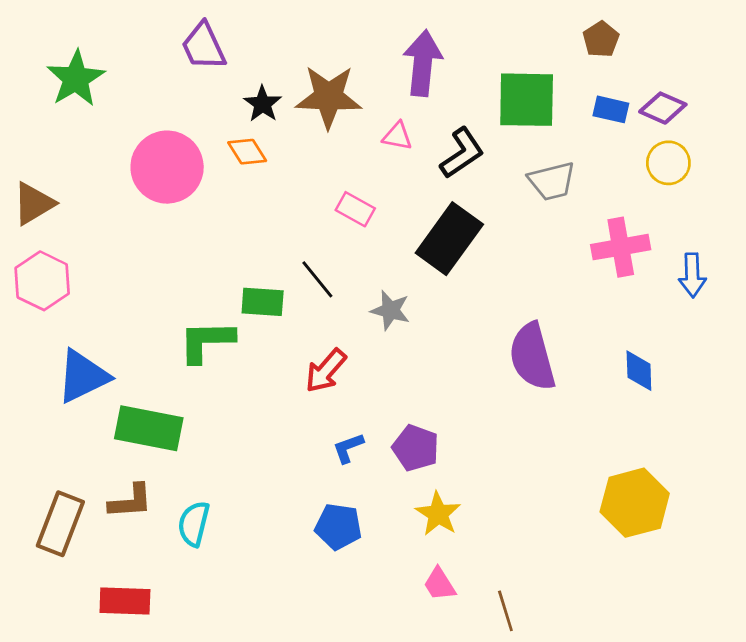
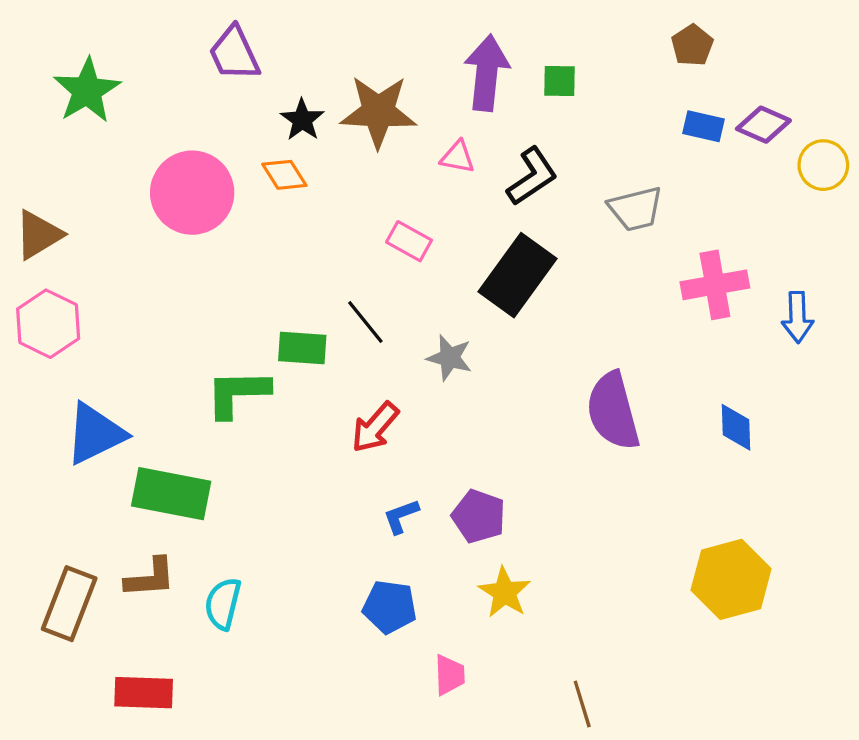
green square: (527, 100) -> (560, 81), moved, size x0.5
yellow circle: (668, 163) -> (823, 165), moved
pink trapezoid: (439, 584) -> (449, 675), moved, turned -150

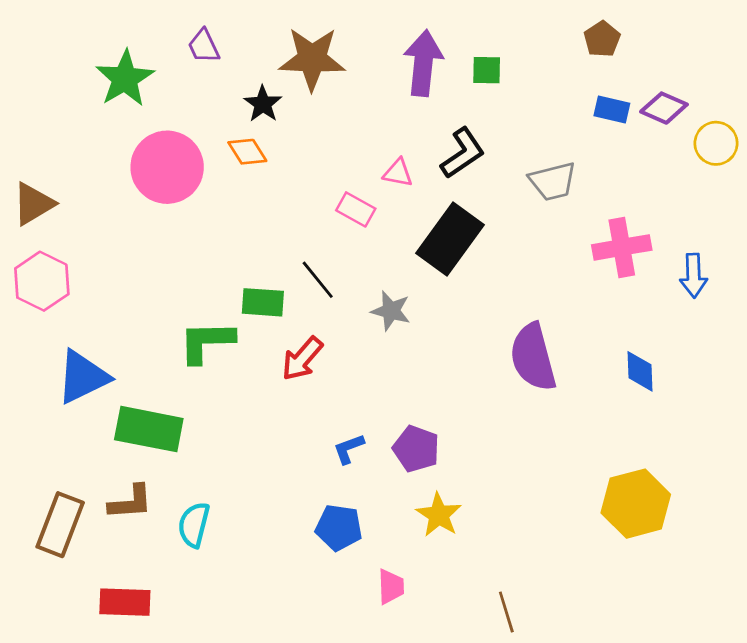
purple trapezoid: (234, 53) -> (204, 46), size x0.7
green star: (87, 91) -> (125, 79), moved
brown star: (378, 112) -> (312, 59), moved
pink triangle: (458, 157) -> (398, 173), moved
red arrow: (375, 427) -> (302, 359), moved

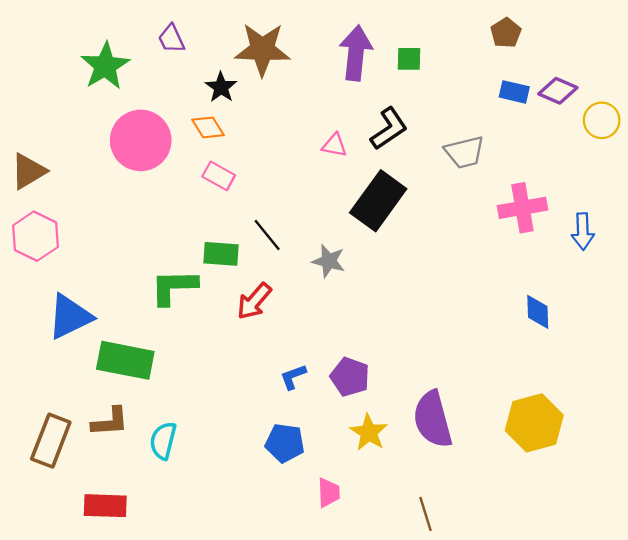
pink rectangle: (356, 209) -> (219, 176), moved
purple semicircle: (533, 357) -> (433, 419), moved

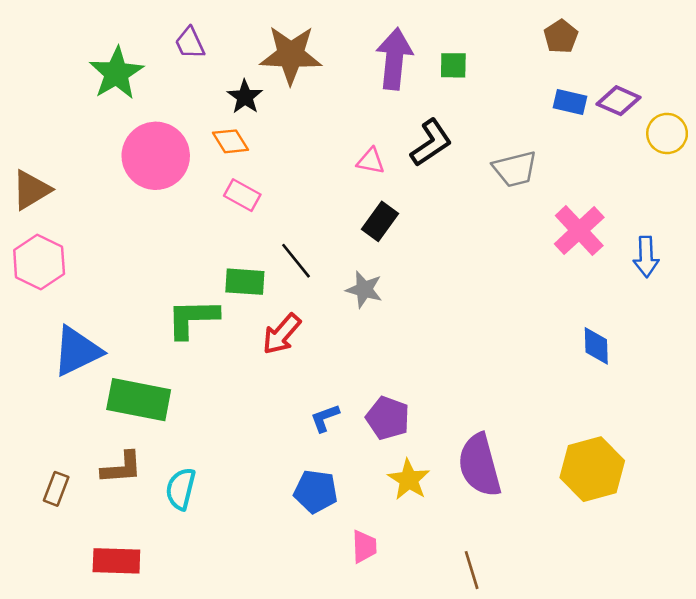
black rectangle: (378, 201) -> (380, 221), moved, size x0.6
pink cross: (522, 208) -> (579, 231), turned -33
brown rectangle: (51, 441) -> (56, 489), size x0.6

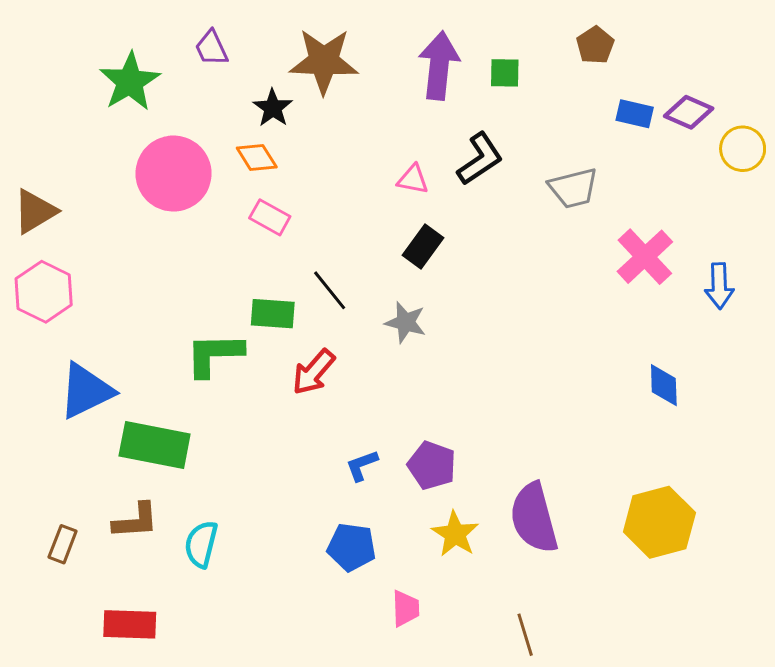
brown pentagon: (561, 36) -> (595, 45), moved

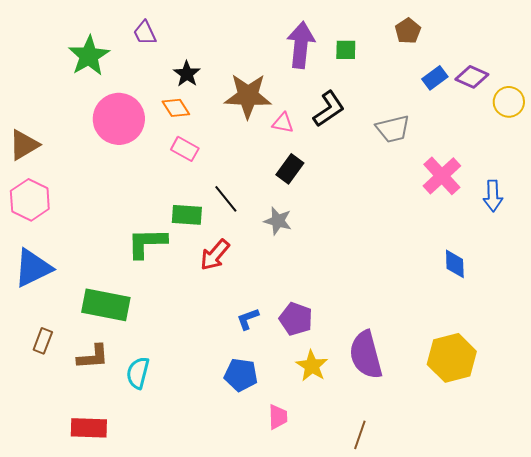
brown star: (324, 61) -> (248, 96), moved
blue rectangle: (635, 114) -> (435, 78), turned -50
blue triangle: (86, 391) -> (33, 268), moved
brown rectangle: (63, 544) -> (43, 341), moved
brown line: (525, 635) -> (360, 435), turned 36

